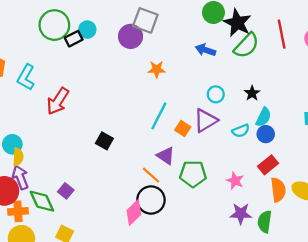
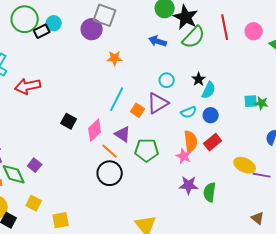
red arrow: (58, 101) -> (28, 86), turned 45
cyan semicircle: (263, 117) -> (209, 90), moved
orange semicircle: (278, 190) -> (191, 141), moved
pink diamond: (134, 213) -> (95, 130), moved

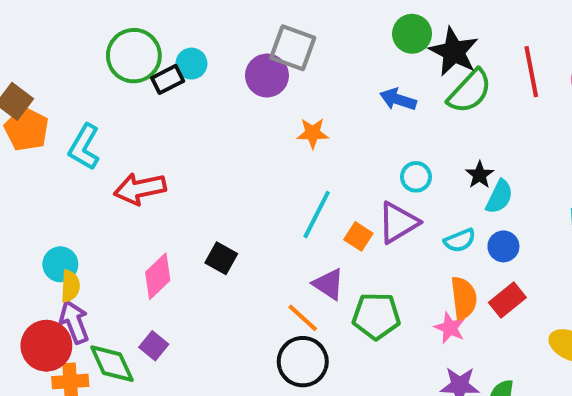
pink diamond: (95, 130) -> (158, 276), moved

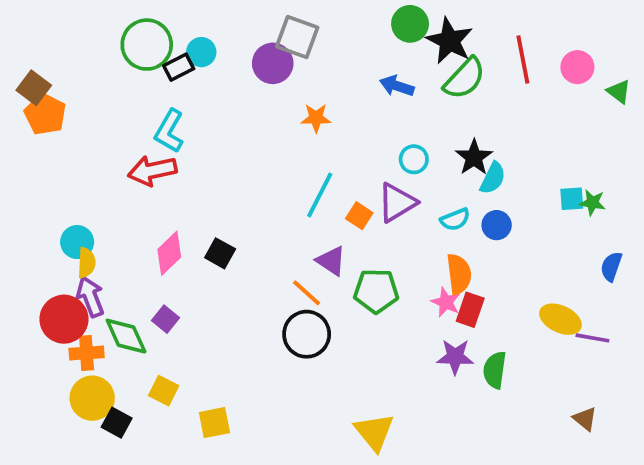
cyan L-shape: (84, 147) -> (169, 131), moved
black star: (480, 175) -> (474, 157), size x1.4
black square: (221, 258) -> (220, 253), moved
red rectangle: (507, 300) -> (470, 310), moved, turned -32

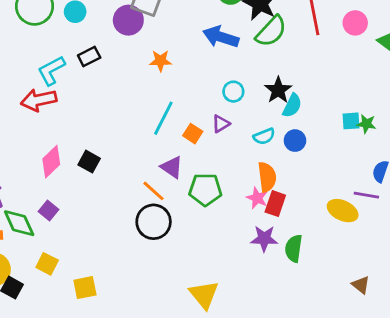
black rectangle: (179, 67) -> (89, 57), moved
blue arrow: (397, 86) -> (221, 37), size x1.4
cyan L-shape: (169, 131) -> (51, 71), turned 32
purple triangle: (397, 203) -> (221, 124), size x0.6
purple line: (592, 338) -> (366, 195), moved

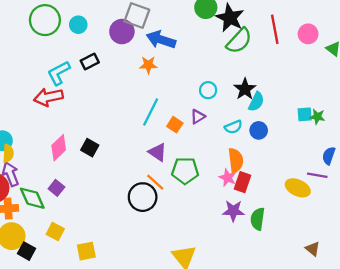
blue arrow: (221, 37) -> (161, 40), moved
orange line: (154, 191) -> (155, 182), moved

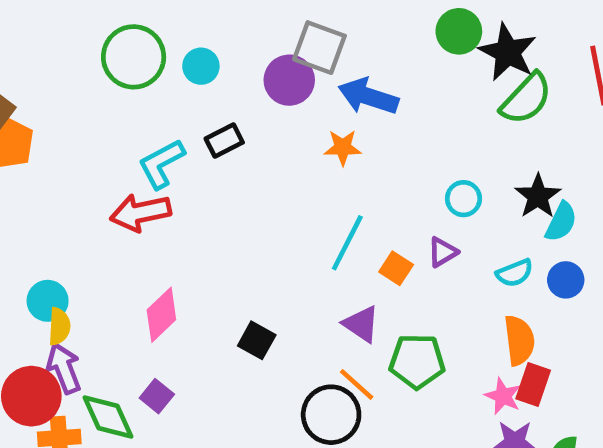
black square: (90, 148) -> (257, 340), moved
pink star: (228, 178) -> (503, 396), moved

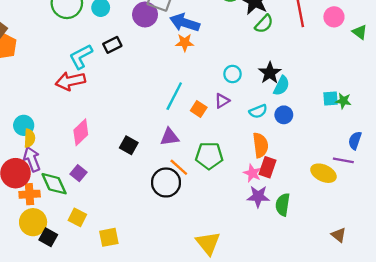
green semicircle: (526, 99) -> (264, 24), size x0.7
orange star: (343, 147) -> (185, 43), moved
purple triangle: (361, 324) -> (169, 137), moved, turned -42

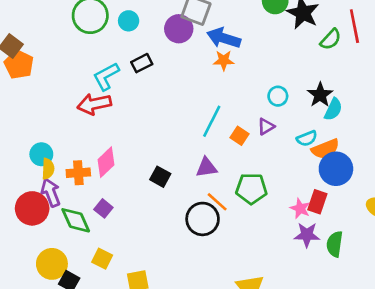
green semicircle: (264, 24) -> (331, 39), moved
blue circle: (284, 115) -> (336, 169), moved, size x1.6
orange semicircle: (260, 145) -> (325, 149), moved, turned 75
orange cross: (30, 194) -> (78, 173), moved

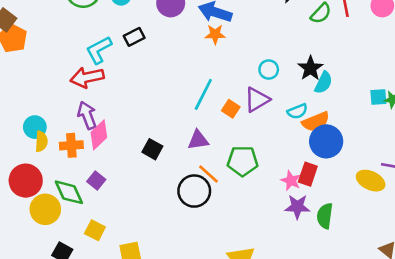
purple triangle: (266, 127) -> (257, 100), size x1.5
purple arrow: (51, 193) -> (87, 115), moved
yellow circle: (52, 264) -> (45, 209), moved

